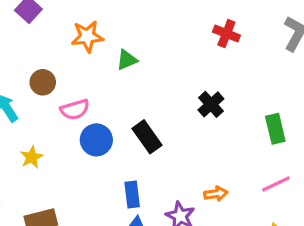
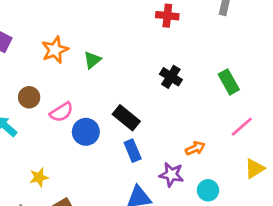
yellow star: (32, 157) -> (39, 177), moved, turned 30
blue rectangle: (132, 194) -> (133, 151), moved

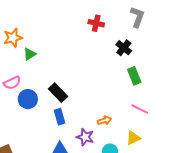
green triangle: (92, 60) -> (30, 54), moved
black cross: (171, 77) -> (124, 48), moved
pink line: (242, 127) -> (140, 109), turned 60
yellow triangle: (255, 169) -> (133, 138), moved

